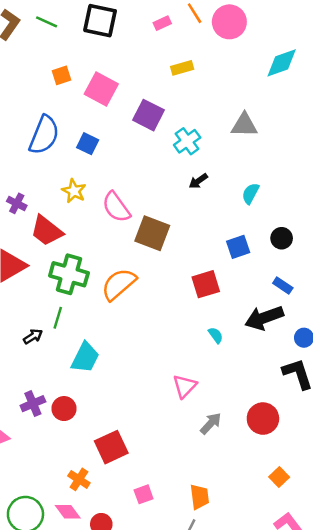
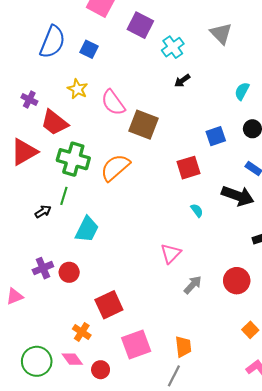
gray triangle: (244, 125) -> (221, 33), turned 45
cyan semicircle: (251, 193) -> (242, 91), moved
black arrow: (264, 318) -> (238, 196), turned -140
pink square: (144, 494) -> (136, 345), size x1.8

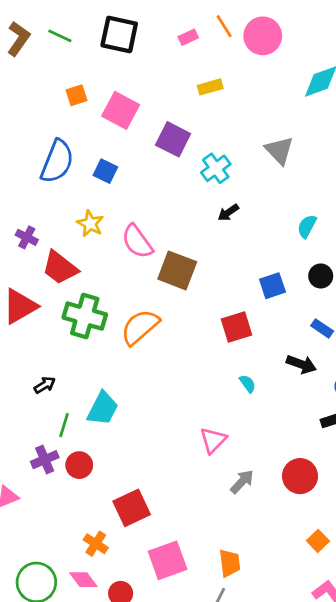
green line: (64, 196) -> (64, 425), moved
black arrow: (238, 196) -> (301, 364), size x0.7

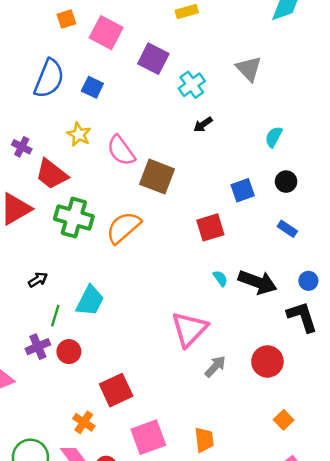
black arrow: (301, 364) -> (258, 282), moved, size x1.4
pink triangle: (213, 440) -> (189, 329), size x1.5

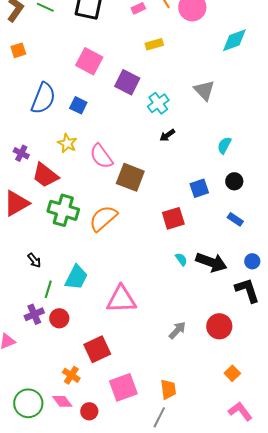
orange square: (66, 19) -> (18, 50), moved
black arrow: (38, 280) -> (34, 260), turned 84
pink triangle: (189, 329) -> (121, 299), moved, turned 44

